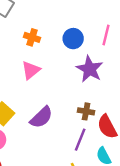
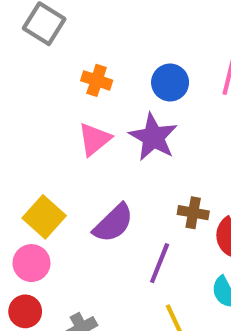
purple star: (90, 69) -> (153, 137), moved
purple line: (80, 140) -> (160, 263), moved

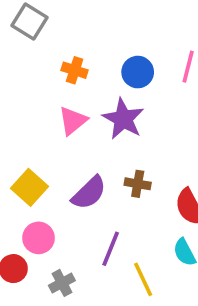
brown cross: (193, 213) -> (138, 184), moved
pink circle: (31, 263) -> (39, 238), moved
purple line: (160, 263) -> (111, 249), moved

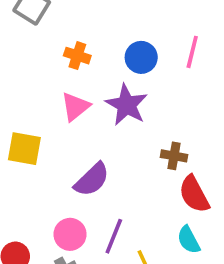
brown cross: (138, 184) -> (174, 156), moved
yellow square: (29, 187) -> (24, 149), moved, turned -32
pink circle: (39, 238) -> (70, 234), moved

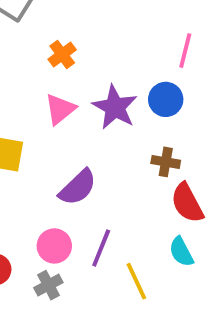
orange cross: (77, 56) -> (62, 54), turned 35
blue circle: (141, 57) -> (166, 99), moved

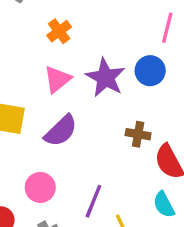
brown cross: (166, 162) -> (138, 134), moved
purple semicircle: (78, 187) -> (61, 131), moved
pink circle: (54, 246) -> (40, 187), moved

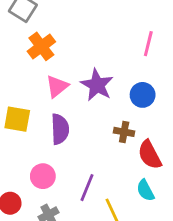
orange cross: (59, 31) -> (41, 46), moved, size x1.4
blue circle: (150, 71) -> (143, 95), moved
purple semicircle: (61, 131) -> (60, 129), turned -48

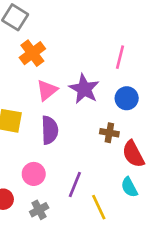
pink line: (148, 44) -> (120, 57), moved

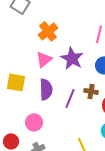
orange cross: (32, 53) -> (48, 31), moved
purple line: (75, 185) -> (70, 98), moved

